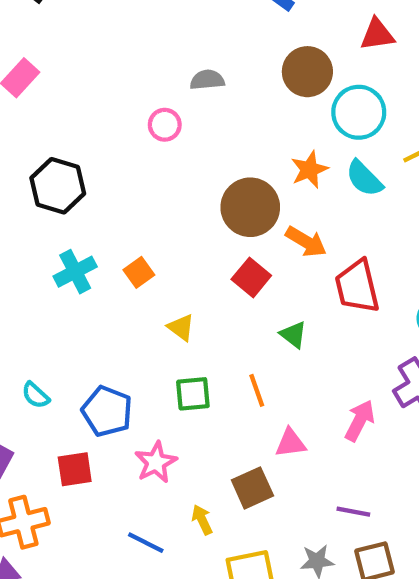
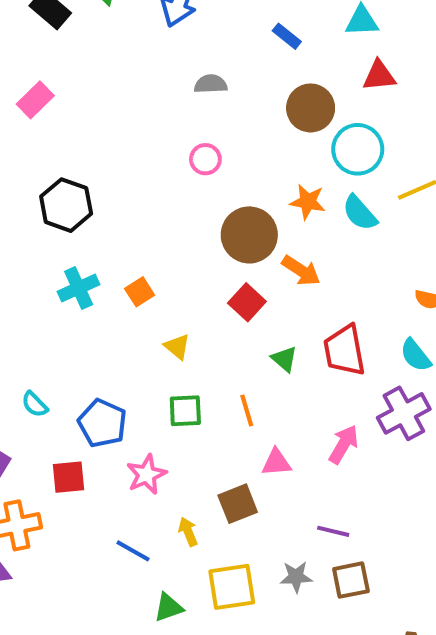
gray semicircle: (207, 80) -> (211, 84), moved
pink circle: (165, 125) -> (205, 159), moved
orange star: (309, 170) -> (308, 202), turned 30
red trapezoid: (357, 287) -> (344, 350), moved

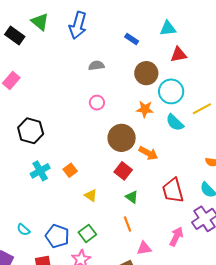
orange star: (308, 202) -> (145, 109), moved
green triangle: (284, 359) -> (132, 197), moved
green square: (185, 411) -> (87, 233), moved, turned -30

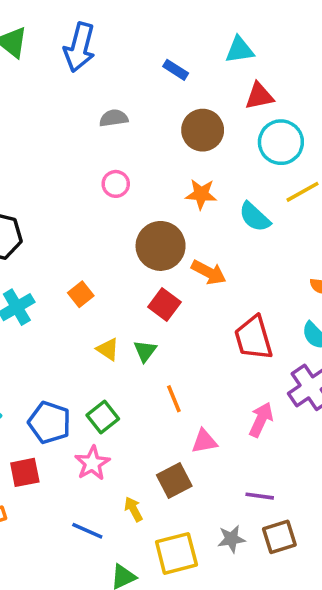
cyan circle: (171, 91) -> (281, 142), moved
orange square: (70, 170) -> (81, 294), moved
green triangle: (132, 197) -> (145, 351), moved, turned 32

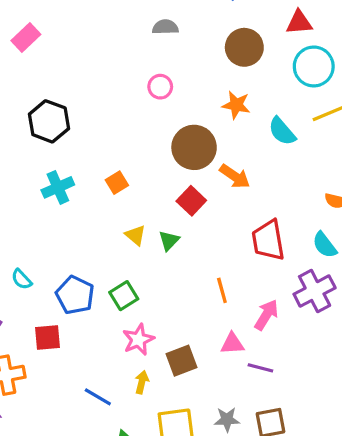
orange line: (174, 399) -> (222, 290), moved
pink triangle: (204, 441) -> (232, 344), moved
pink star: (92, 463) -> (138, 340), moved
purple line: (260, 496) -> (260, 368), moved
yellow arrow: (133, 509) -> (142, 382), turned 35

